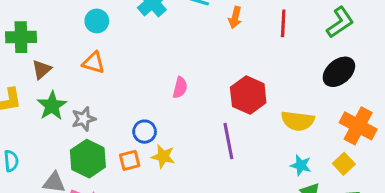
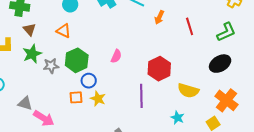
red line: (283, 23) -> (190, 26), turned -30
brown triangle: (42, 69) -> (29, 29), turned -40
green hexagon: (88, 159) -> (77, 60), moved
cyan star: (301, 165) -> (177, 118), moved

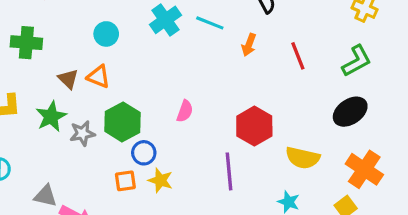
brown triangle: (29, 29) -> (68, 79), moved

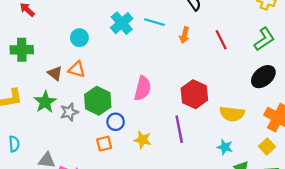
pink semicircle: (185, 111) -> (143, 88), size x1.5
yellow star: (160, 180) -> (143, 140), moved

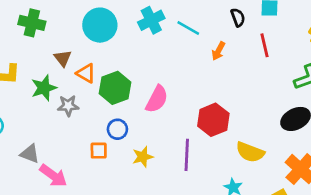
cyan circle: (79, 38) -> (100, 25), size x1.6
red line: (221, 40) -> (264, 45), moved
orange triangle: (77, 69) -> (86, 73), moved
green hexagon: (98, 101) -> (115, 88), moved
yellow star: (143, 140) -> (143, 157), turned 30

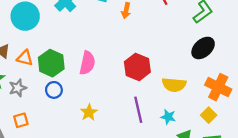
blue circle: (117, 129) -> (54, 90), moved
orange square: (99, 151) -> (21, 120), moved
purple line: (187, 155) -> (138, 110), moved

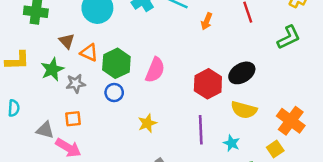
black ellipse: (203, 48) -> (242, 73), moved

